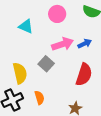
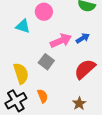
pink circle: (57, 14) -> (44, 12), moved
red semicircle: (84, 75) -> (85, 69), turned -145

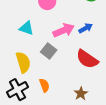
cyan triangle: (23, 26) -> (27, 28), moved
red semicircle: (85, 69) -> (87, 59), turned -105

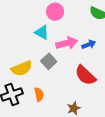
cyan triangle: (27, 28) -> (42, 32), moved
yellow semicircle: (23, 62) -> (22, 68), turned 75

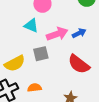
gray square: (49, 61) -> (41, 54), turned 35
orange semicircle: (39, 94) -> (34, 88), turned -80

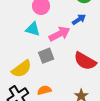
blue arrow: (79, 33) -> (79, 19), moved

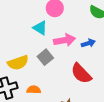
blue arrow: (79, 19) -> (88, 43), moved
gray square: (46, 56) -> (45, 57), turned -35

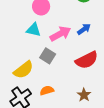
red semicircle: (81, 73) -> (87, 60), turned -55

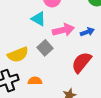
red semicircle: (87, 60) -> (81, 62), turned 140

